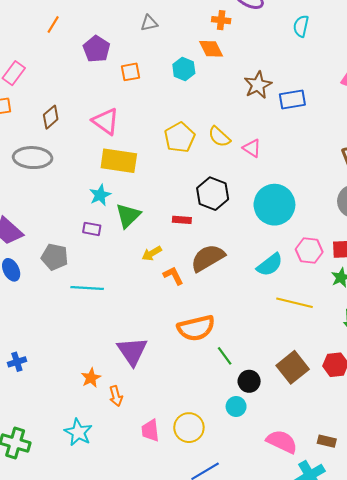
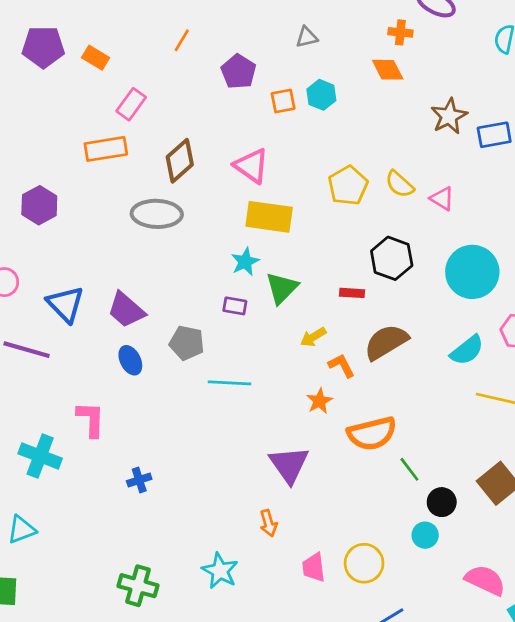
cyan hexagon: (184, 69) -> (321, 95), moved
brown diamond: (51, 117) -> (180, 161), size x1.4
orange star: (91, 378) -> (319, 401), moved

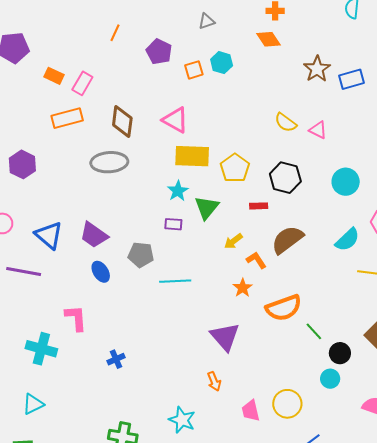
orange rectangle: (96, 58) -> (54, 76), moved
brown diamond: (180, 161) -> (122, 122), turned -36
yellow pentagon: (348, 186) -> (235, 168), moved
cyan circle: (472, 272) -> (346, 182), size x0.7

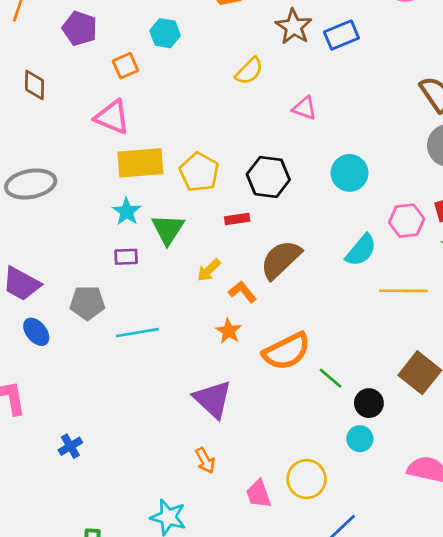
orange square: (194, 70) -> (125, 66), moved
brown diamond: (122, 122) -> (35, 85), moved, size x0.7
yellow semicircle: (286, 123) -> (249, 71), moved, turned -75

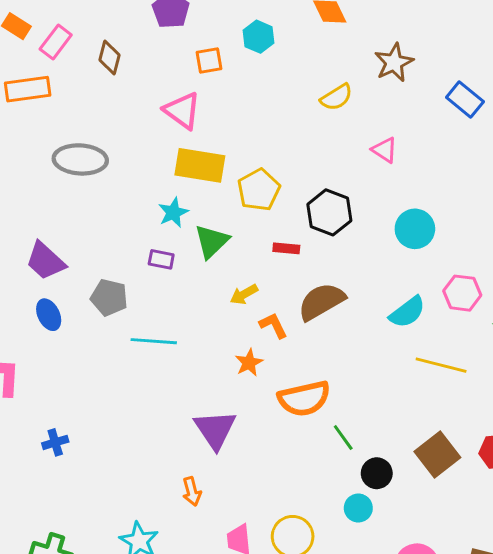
blue rectangle: (341, 35) -> (465, 100), moved, turned 48

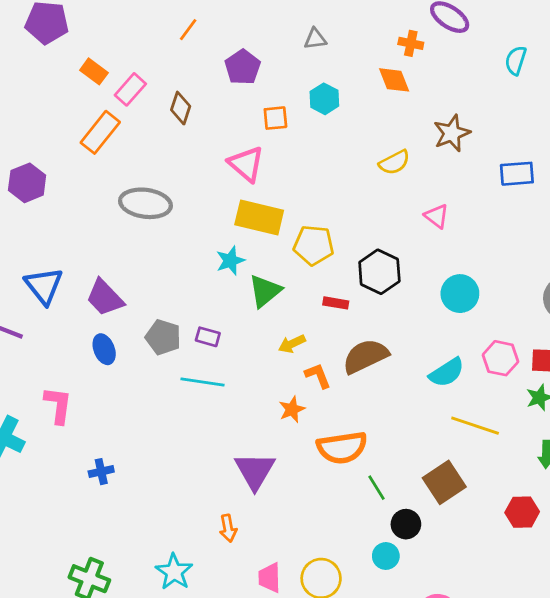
orange rectangle: (28, 89) -> (100, 132), turned -48
blue rectangle: (465, 100) -> (517, 174), turned -48
yellow pentagon: (259, 190) -> (314, 245), turned 30
purple rectangle: (161, 259) -> (208, 337), moved
brown square: (437, 455) -> (444, 482), moved

